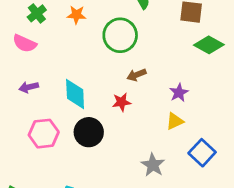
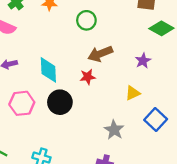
green circle: (120, 35) -> (86, 20), size x0.7
brown arrow: (137, 75) -> (100, 54), size x1.5
purple star: (179, 93) -> (143, 61), moved

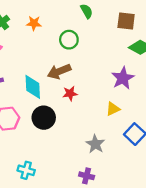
brown arrow: (100, 54) -> (59, 72), moved
purple star: (143, 61) -> (123, 78), size x1.5

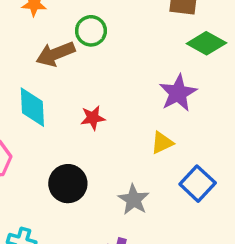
brown arrow: (59, 72) -> (55, 54), moved
black circle: (44, 118) -> (68, 184), moved

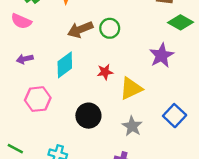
green circle: (91, 31) -> (110, 28), moved
cyan diamond: (32, 107) -> (65, 65), turned 56
yellow triangle: (162, 143) -> (131, 88), moved, size x1.5

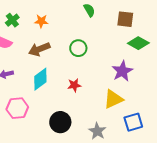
brown arrow: (80, 29) -> (39, 49), moved
yellow triangle: (131, 88) -> (113, 99), moved
blue square: (175, 116) -> (133, 122), turned 30

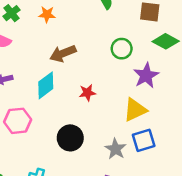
green circle: (78, 48) -> (122, 49), moved
brown arrow: (39, 49) -> (63, 54), moved
blue square: (133, 122) -> (144, 140), moved

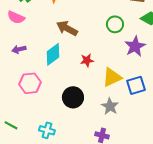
brown arrow: (63, 54) -> (67, 28), turned 50
yellow triangle: (135, 110) -> (112, 77), moved
blue square: (144, 140) -> (136, 85), moved

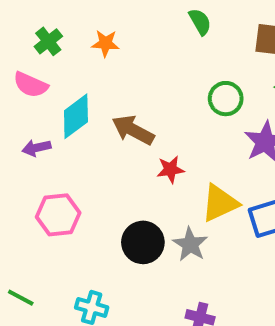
brown arrow: (67, 28) -> (133, 130), moved
cyan diamond: (53, 54) -> (76, 116), moved
gray star: (110, 106) -> (190, 244), moved

